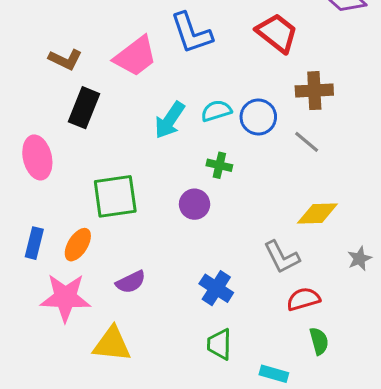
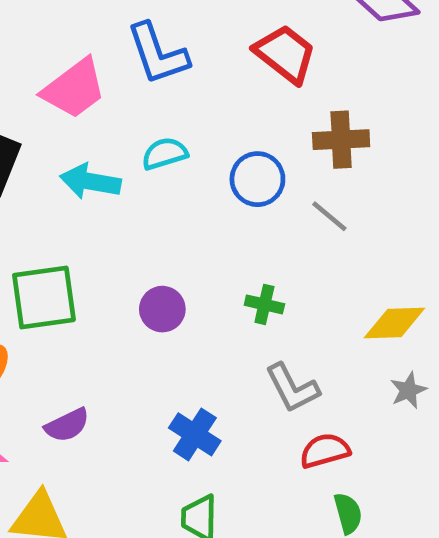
cyan semicircle: (216, 111) -> (165, 154), moved
cyan arrow: (170, 120) -> (90, 181), moved, turned 66
green cross: (219, 165) -> (264, 304), moved
yellow diamond: (317, 213) -> (394, 323), moved

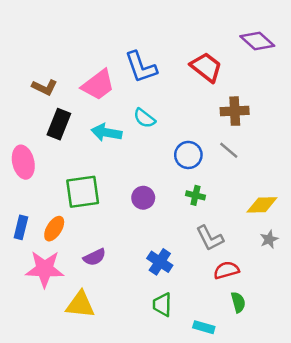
cyan semicircle: (165, 154) -> (144, 118), turned -125
blue circle: (257, 179) -> (188, 155), moved

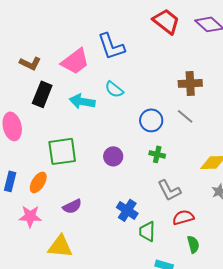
red trapezoid: (206, 67) -> (166, 21), moved
pink star: (45, 269) -> (30, 216), size x0.7
green trapezoid: (162, 305) -> (147, 231), moved

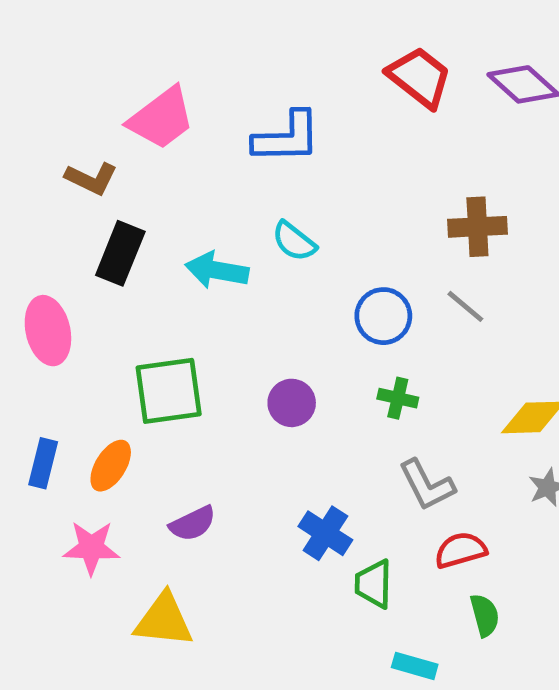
blue L-shape: (111, 46) -> (287, 138), turned -72
pink trapezoid: (75, 61) -> (161, 118), moved

